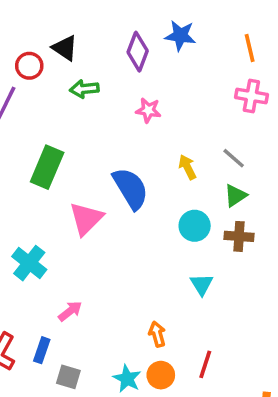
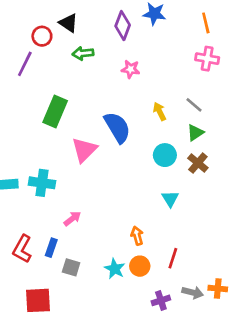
brown cross: (239, 236) -> (198, 163), turned 36
cyan cross: (29, 263) -> (42, 183), turned -30

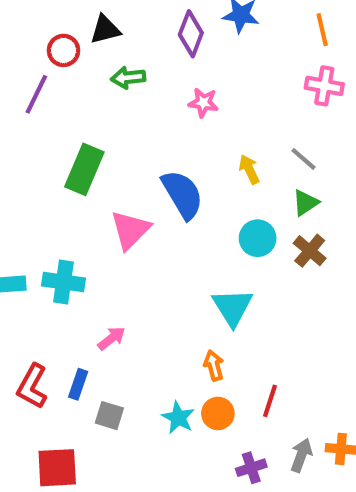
black triangle: (68, 23) -> (105, 30), turned -48
cyan triangle: (170, 199) -> (232, 307), moved, size x1.5
gray arrow: (193, 293) -> (301, 455), turned -84

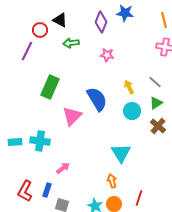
black triangle: (105, 30) -> (60, 20), turned 42
cyan circle: (258, 238) -> (132, 111), moved

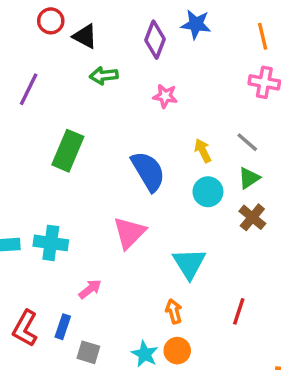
red circle: (40, 30) -> (51, 21), moved
pink triangle: (72, 116) -> (129, 233), moved
red line: (139, 198) -> (239, 311), moved

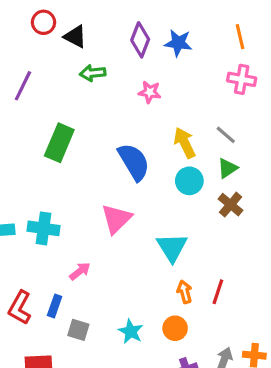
blue star: (196, 24) -> (178, 43), moved
yellow arrow: (203, 151) -> (185, 143), size x1.4
orange arrow: (174, 311) -> (185, 292), moved
orange circle: (177, 351) -> (175, 328), moved

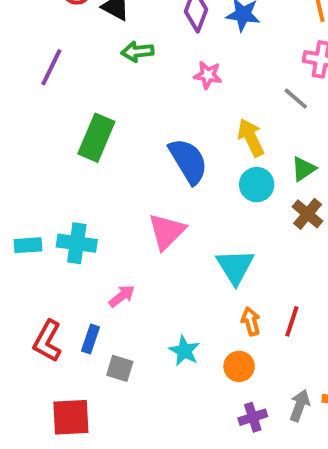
gray line: (226, 135) -> (296, 99), moved
cyan star: (131, 331) -> (184, 351), moved

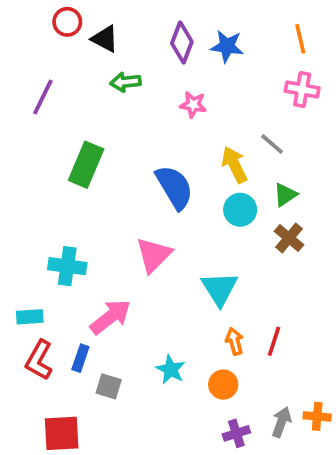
gray line: (296, 99) -> (272, 144), moved
cyan rectangle: (28, 245) -> (30, 317), moved
pink arrow: (122, 296) -> (110, 317), size x1.6

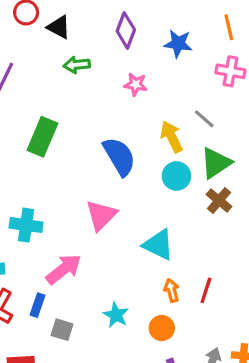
blue star: (227, 46) -> (178, 44), moved
green triangle: (285, 195) -> (216, 163), size x1.5
cyan triangle: (219, 289) -> (159, 245), turned -32

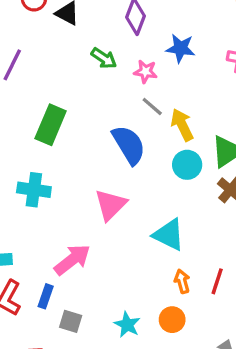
blue star: (178, 44) -> (180, 48), moved
green arrow: (77, 65) -> (104, 58), moved, turned -140
gray line: (204, 119) -> (152, 107), moved
cyan cross: (26, 225) -> (34, 190), moved
cyan star: (116, 315) -> (127, 325), moved

